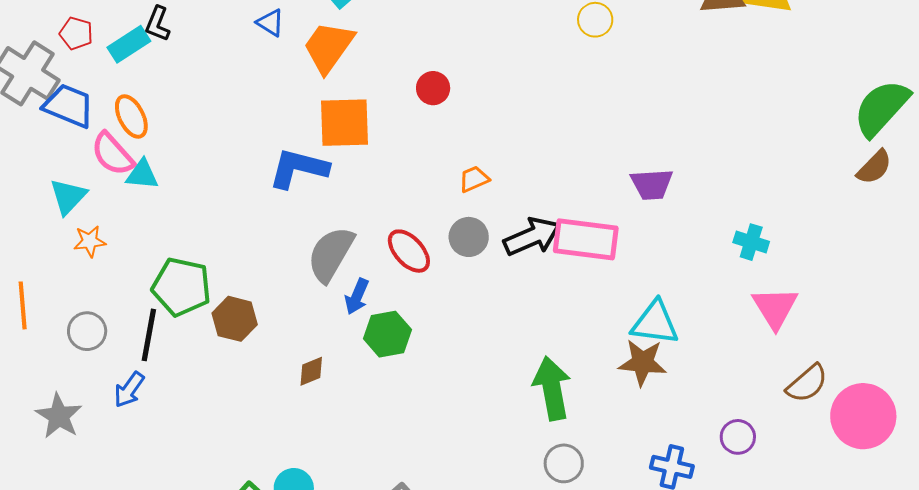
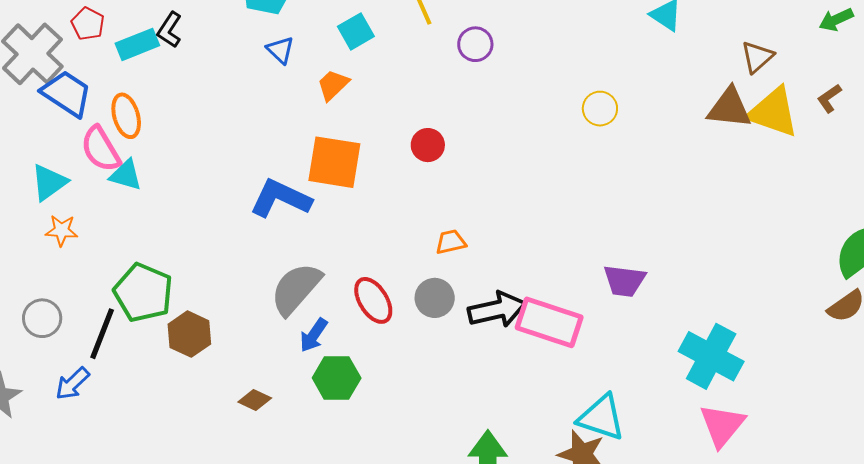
orange trapezoid: (329, 47) -> (333, 85), size x0.6
cyan cross: (751, 242) -> (711, 356), size x1.8
brown diamond: (311, 371) -> (255, 400), turned 36

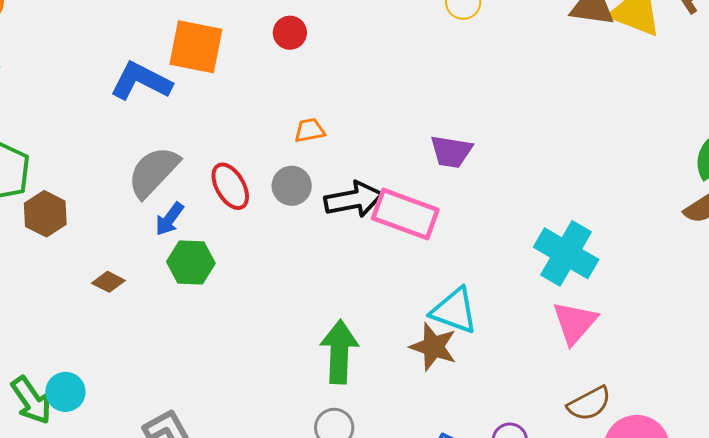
purple trapezoid: (624, 281) -> (451, 152), moved

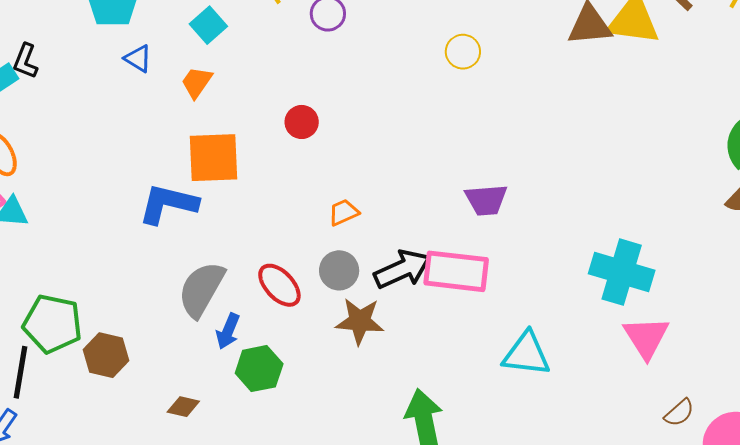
brown star: (433, 347) -> (360, 321), moved
brown semicircle: (589, 404) -> (679, 413), size x0.7

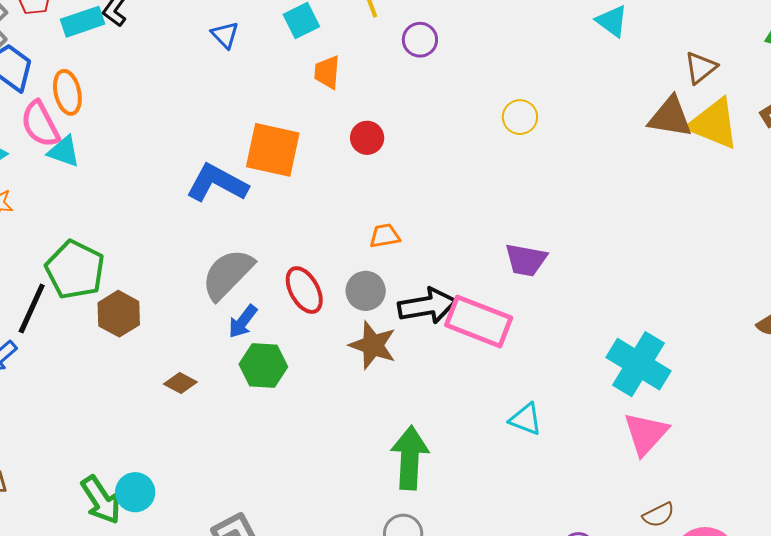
yellow circle: (463, 52) -> (520, 117), moved
orange trapezoid: (197, 82) -> (327, 72), moved, turned -45
cyan triangle: (526, 354) -> (526, 419), size x0.7

